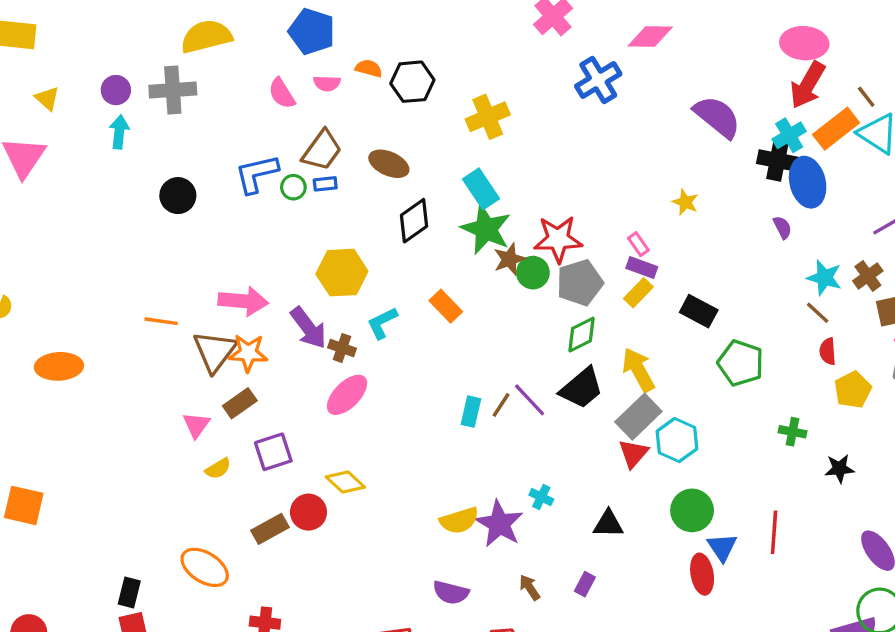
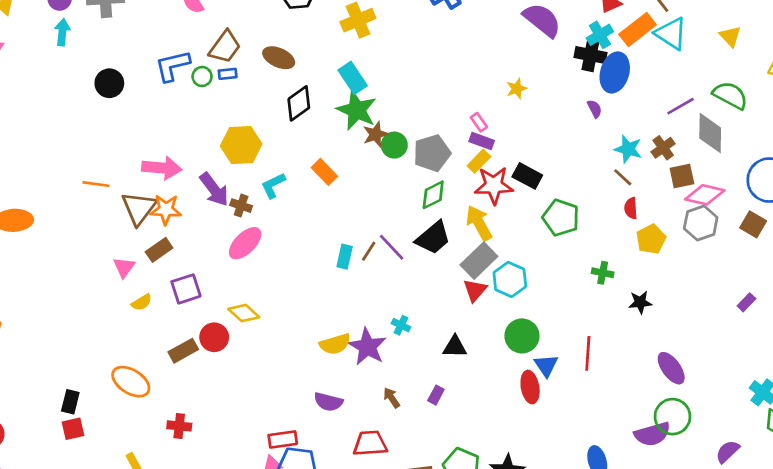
blue ellipse: (808, 182) -> (615, 72), turned 30
yellow star: (685, 202) -> (517, 89), turned 30
red star: (558, 239) -> (494, 185), moved

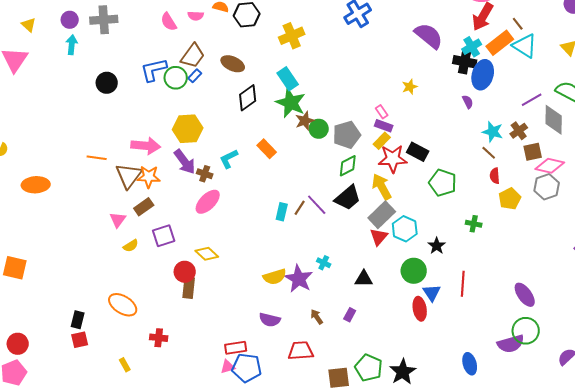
blue rectangle: (228, 74) -> (195, 76), turned -40
green circle: (202, 77) -> (176, 78), size x1.5
yellow hexagon: (241, 145) -> (188, 129), moved
black star: (640, 302) -> (437, 246), moved, turned -30
brown rectangle: (183, 351) -> (189, 288), moved, turned -55

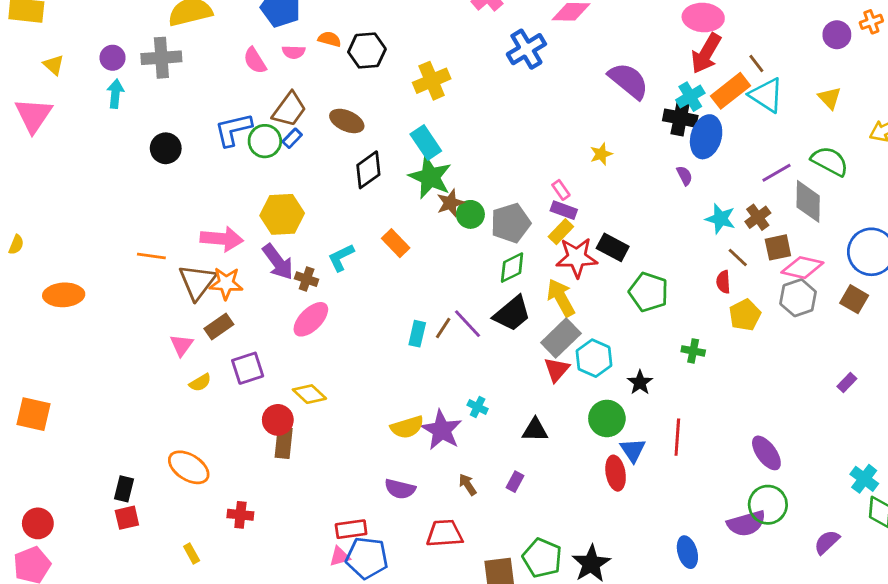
brown line: (489, 153) -> (738, 258), moved

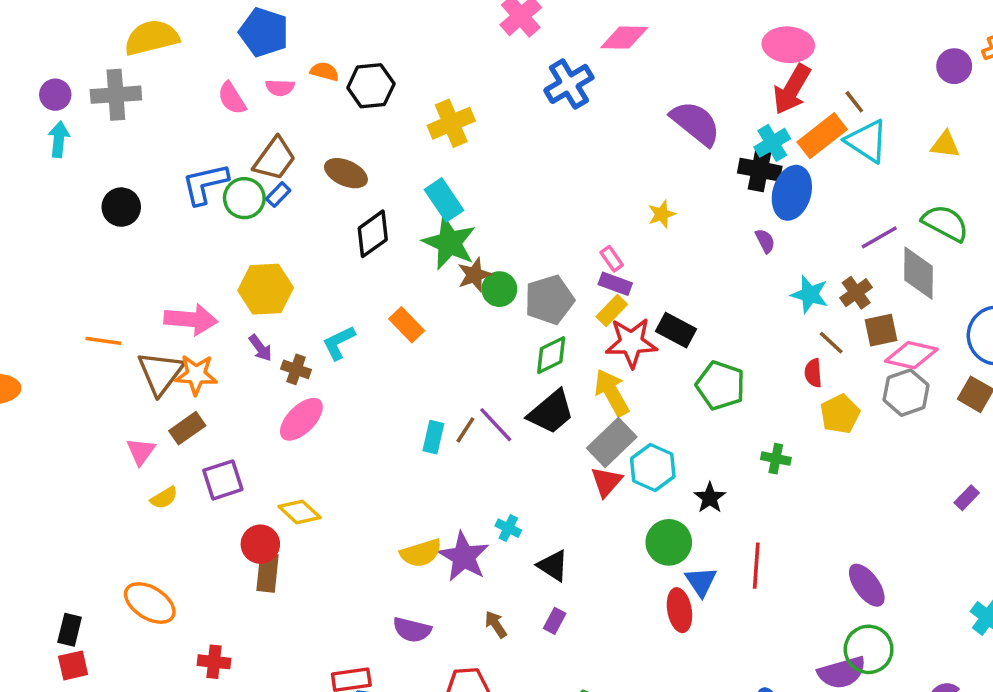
yellow triangle: (830, 98) -> (945, 145), turned -40
purple arrow: (278, 262) -> (260, 348), size x0.6
black triangle: (535, 430) -> (553, 566), moved, turned 32

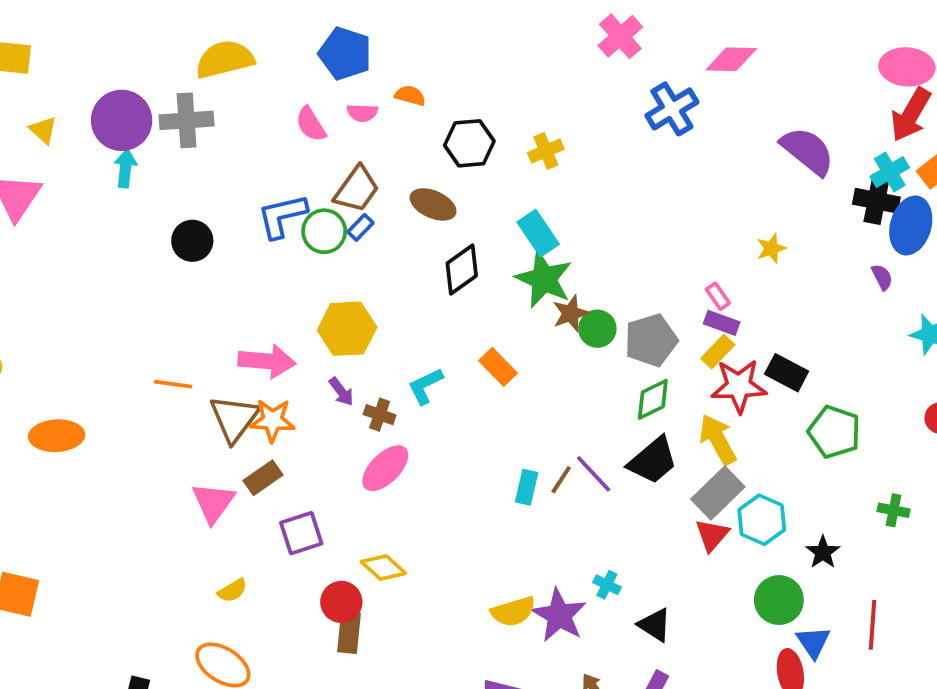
black hexagon: (371, 86) -> (469, 143), moved
purple circle: (55, 95) -> (122, 120), size x1.8
yellow cross: (451, 123) -> (546, 151), size x0.7
pink triangle: (141, 451) -> (213, 503), size x1.4
yellow semicircle: (164, 498) -> (232, 590), moved

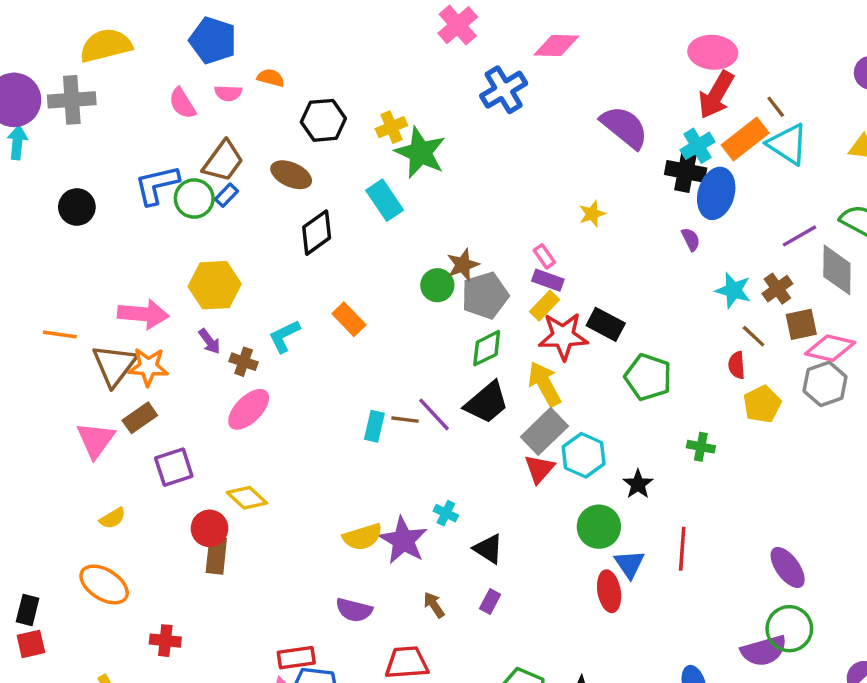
green star: (544, 279) -> (420, 153), moved
brown star: (571, 313) -> (463, 265), moved
brown line: (561, 480) -> (405, 420), turned 64

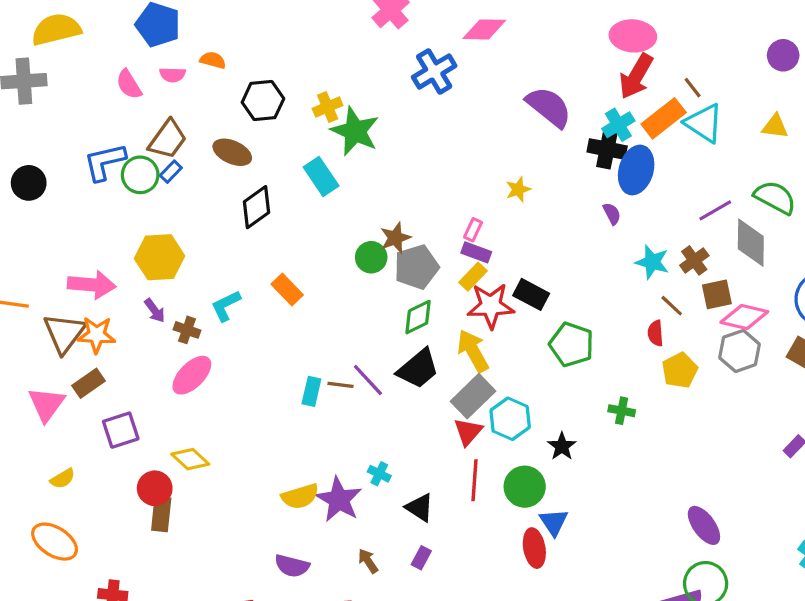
pink rectangle: (544, 256) -> (473, 230), turned 60
red line: (682, 549) -> (475, 480), moved

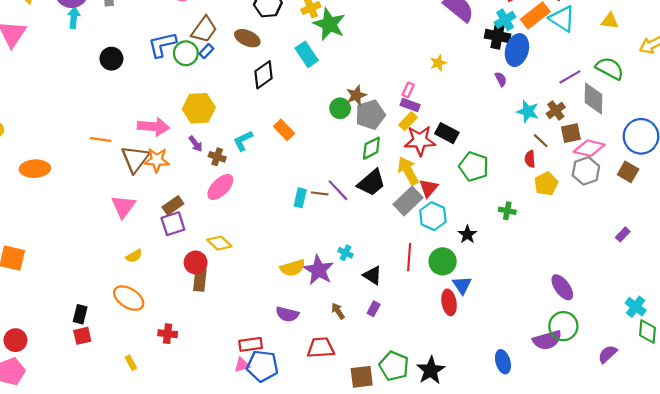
brown rectangle: (88, 383) -> (173, 205), moved
red triangle: (468, 432) -> (429, 188), moved

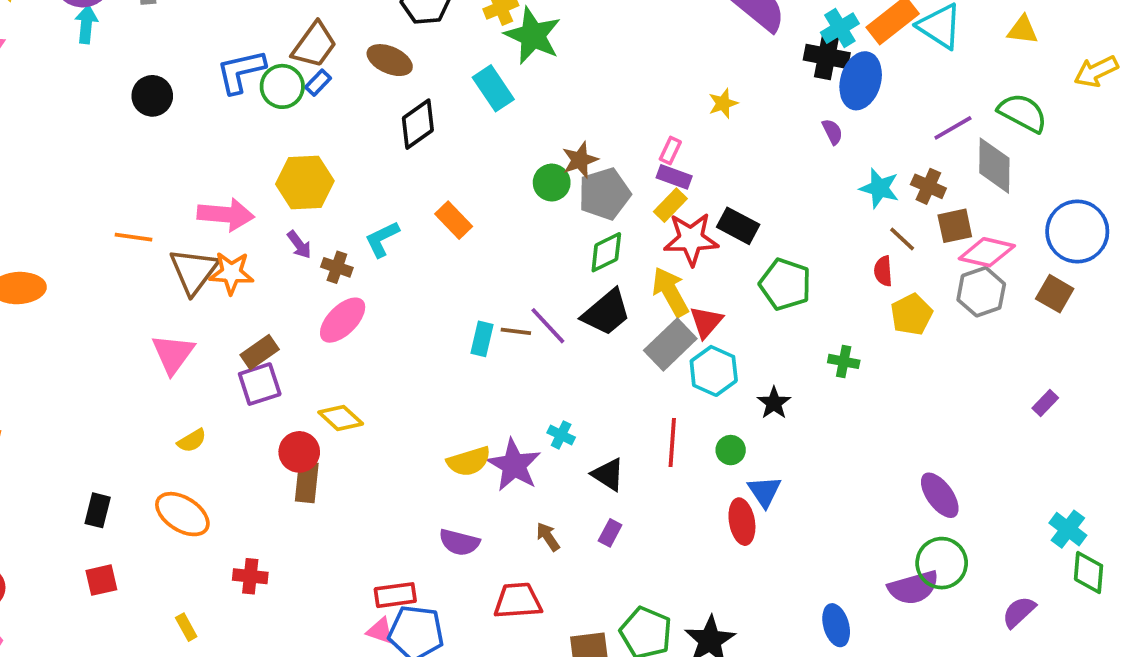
brown cross: (556, 110) -> (928, 186), turned -30
green circle: (443, 261) -> (731, 450), size x0.6
black rectangle: (80, 314) -> (98, 510), moved
pink triangle: (242, 365) -> (380, 631), turned 35

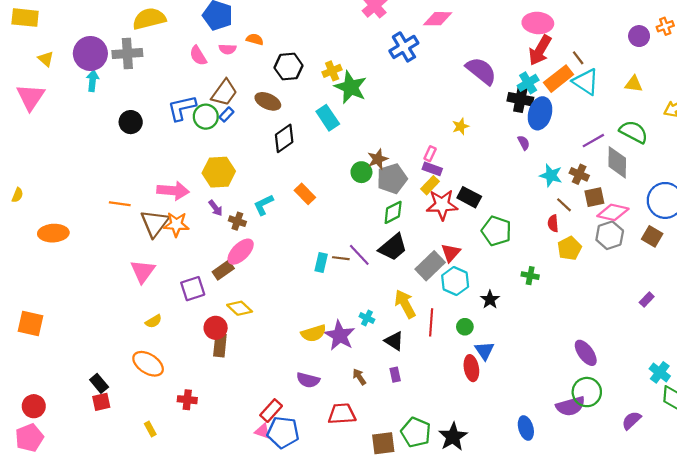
yellow arrow: (670, 292) -> (405, 304), moved
brown rectangle: (260, 352) -> (223, 270), moved
black rectangle: (98, 510) -> (99, 383), moved, turned -54
purple rectangle: (610, 533) -> (395, 375), turned -40
red rectangle: (395, 595) -> (271, 411), turned -40

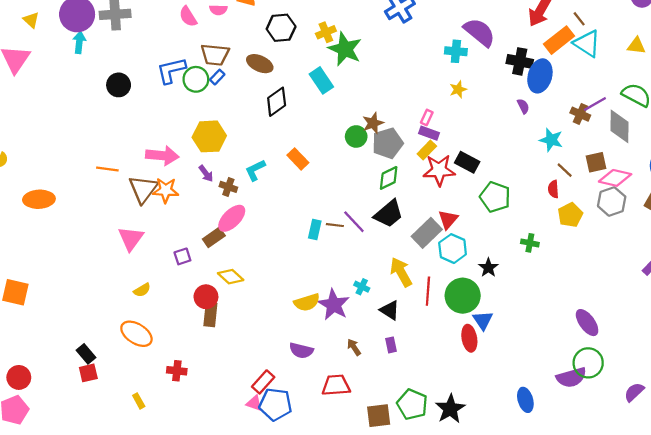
cyan cross: (528, 83) -> (456, 51), moved, turned 36
brown trapezoid: (224, 93) -> (215, 55), turned 60
brown cross: (579, 174) -> (580, 114), moved
purple square: (193, 289) -> (182, 256), size x0.7
green circle: (465, 327) -> (463, 296), size x2.0

